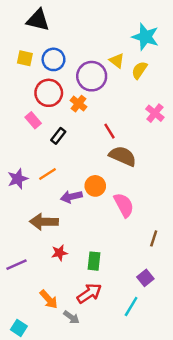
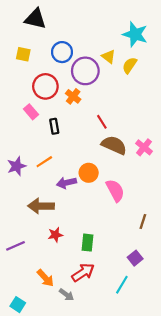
blue circle: (53, 59) -> (62, 52), moved
pink cross: (155, 113) -> (144, 147), moved
black rectangle: (58, 136) -> (54, 126), turned -48

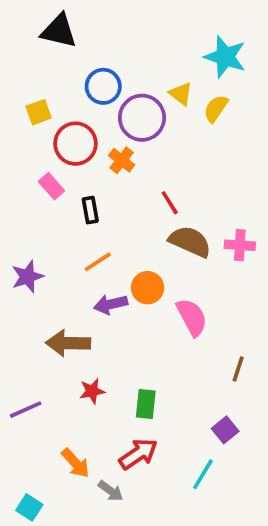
yellow square: (23, 54) -> (39, 112), moved, turned -32
pink cross: (144, 147) -> (240, 245), turned -35
orange line: (44, 162) -> (98, 262), moved

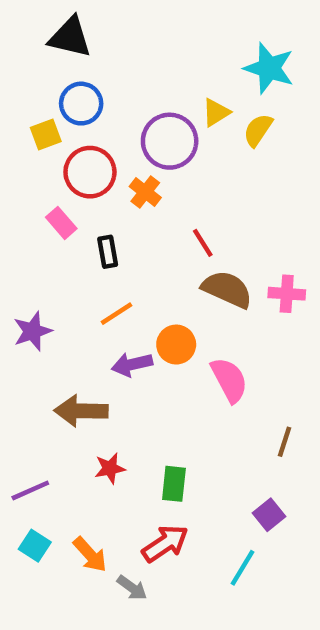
blue circle: (103, 86) -> (81, 104), moved
yellow triangle: (181, 94) -> (216, 112), turned 50
cyan square: (29, 507) -> (35, 546), moved

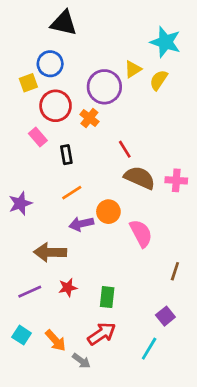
black triangle: (70, 37) -> (64, 23), moved
purple line: (30, 490) -> (30, 292), moved

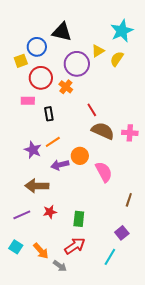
black triangle: (64, 23) -> (62, 32), moved
cyan star: (165, 42) -> (122, 31), turned 30
pink rectangle: (38, 137) -> (28, 101), turned -48
purple star: (20, 203) -> (33, 150), moved, turned -30

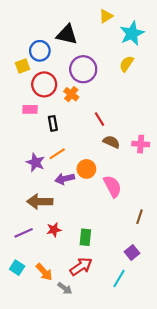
yellow triangle: (98, 51) -> (106, 16), moved
brown semicircle: (103, 131) -> (111, 142), size x0.7

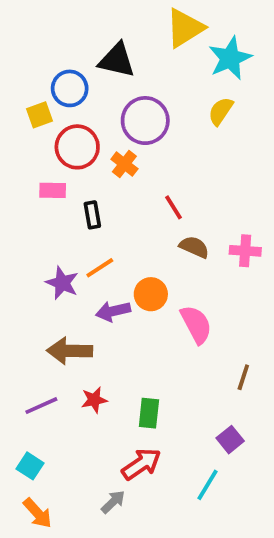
yellow triangle: (106, 16) -> (185, 28), size x1.6
orange arrow: (44, 272) -> (38, 513), moved
gray arrow: (65, 288) -> (113, 502), turned -80

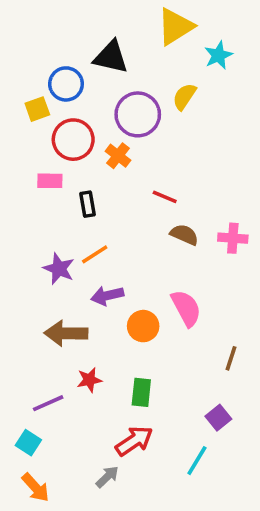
cyan star: (230, 58) -> (218, 55), size x0.7
yellow semicircle: (221, 111) -> (184, 97), moved
red line: (173, 207) -> (165, 197), turned -35
orange circle: (151, 294) -> (143, 326), moved
purple line: (41, 406) -> (48, 403), moved

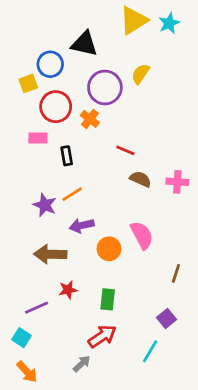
cyan star: (218, 55) -> (169, 23), moved

